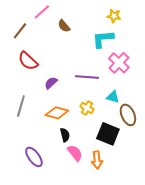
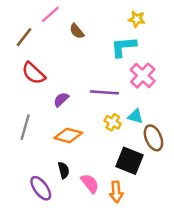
yellow cross: (87, 108) -> (113, 122), moved
black semicircle: (65, 135) -> (64, 170), moved

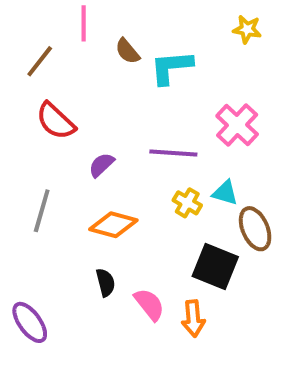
pink line: (50, 14) -> (84, 23), turned -48
yellow star: (137, 19) -> (247, 29), moved
cyan L-shape: (123, 47) -> (171, 67), moved
purple ellipse: (41, 188) -> (30, 322), moved

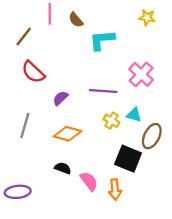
brown semicircle: (127, 51) -> (76, 20), moved
brown ellipse: (255, 229) -> (152, 136), turned 50
black semicircle: (105, 283) -> (63, 168), turned -56
purple ellipse: (30, 322) -> (18, 192), turned -60

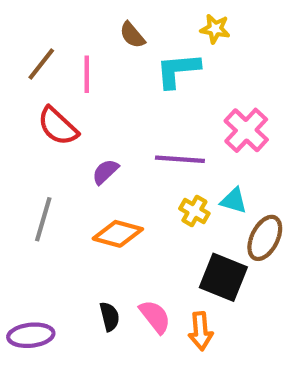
pink line: (50, 14) -> (87, 74), moved
yellow star: (147, 17) -> (215, 29), moved
black semicircle: (63, 168) -> (110, 317), moved, turned 56

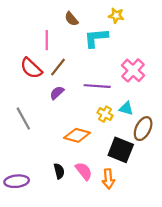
brown line: (41, 64) -> (58, 67), moved
gray line: (43, 219) -> (23, 119), turned -45
orange diamond: (118, 234) -> (77, 135), moved

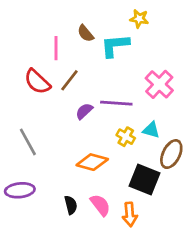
brown semicircle: (71, 19) -> (86, 33), moved
purple semicircle: (57, 93) -> (84, 111), moved
purple ellipse: (17, 181) -> (20, 190), moved

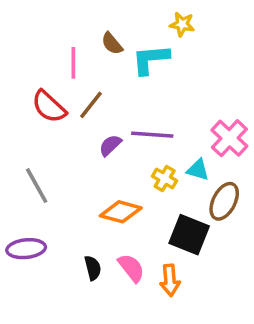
pink cross: (159, 84) -> (229, 138), moved

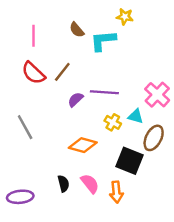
pink line: (73, 63) -> (33, 36), moved
purple ellipse: (26, 249) -> (20, 197), moved

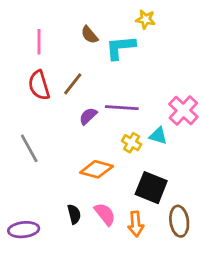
red semicircle: (33, 73) -> (39, 85), turned 30
brown ellipse: (154, 138) -> (179, 221), moved, turned -35

